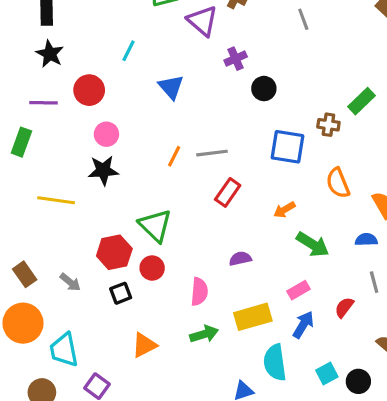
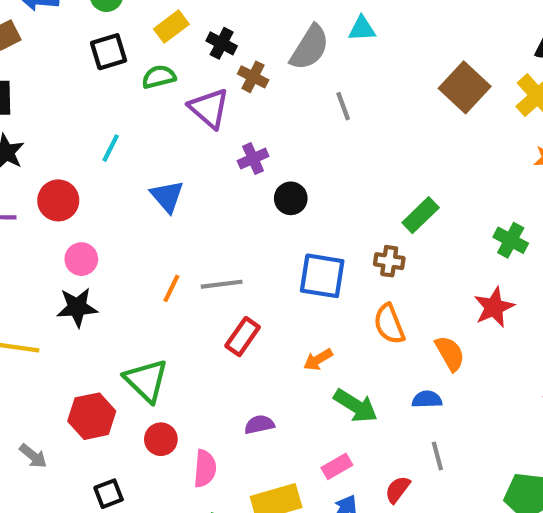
brown cross: (328, 125) -> (389, 261), moved
red circle: (152, 268) -> (161, 439), moved
black square: (121, 293) -> (109, 494), moved

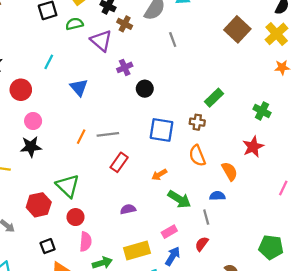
gray line: (437, 456) -> (206, 217), moved
pink semicircle: (205, 469) -> (86, 242), moved

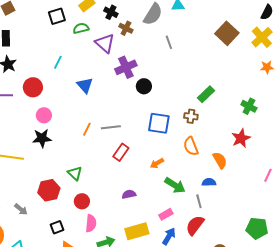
purple cross: (125, 67) -> (126, 67), size x1.5
green triangle: (68, 186) -> (75, 173), size x0.7
red semicircle: (202, 244) -> (195, 225), size x1.5

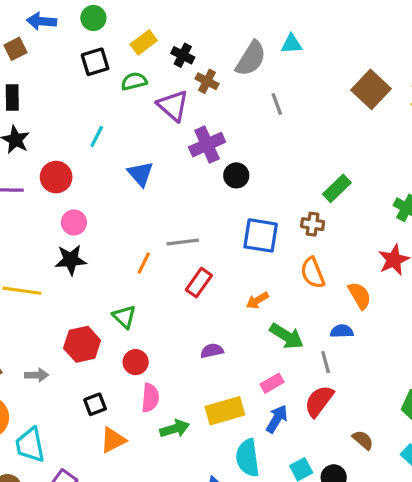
orange line: (87, 129) -> (144, 263), moved
gray arrow: (21, 209) -> (37, 375), turned -40

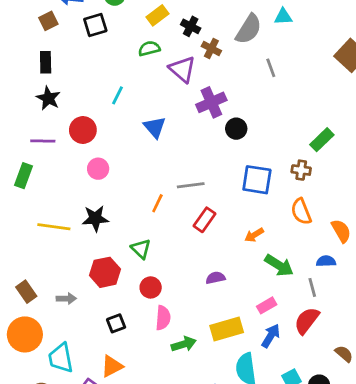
black square: (95, 62) -> (95, 25), moved
black star: (71, 260) -> (95, 218), moved
orange triangle: (113, 440) -> (112, 366), moved

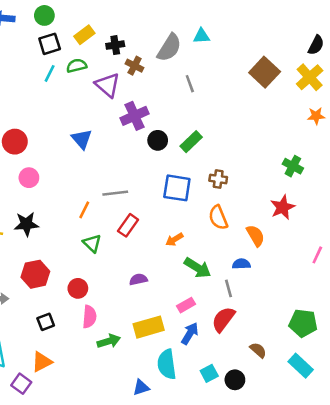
black square: (95, 25) -> (50, 44), moved
black cross: (191, 26) -> (115, 45), turned -36
cyan line: (117, 95) -> (50, 73), moved
green rectangle: (322, 140) -> (191, 142), moved
green triangle: (141, 249) -> (92, 243), moved

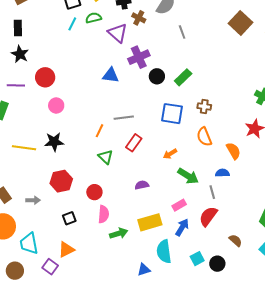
blue triangle: (82, 139) -> (111, 75), moved, turned -42

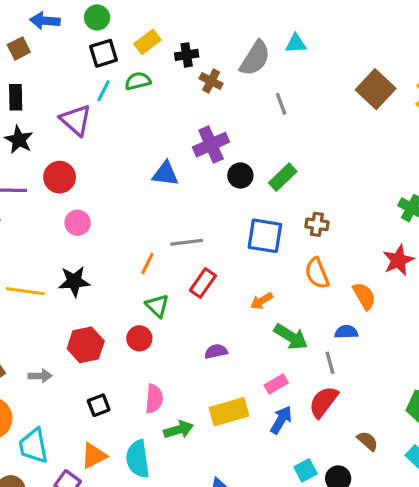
purple triangle: (118, 33) -> (76, 120), moved
red circle: (94, 192) -> (139, 338), moved
cyan semicircle: (164, 252) -> (138, 459), moved

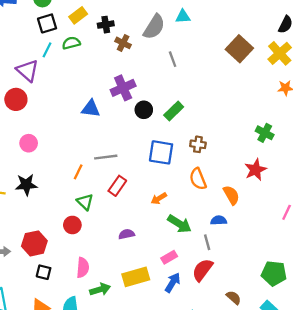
red circle: (60, 177) -> (16, 99), moved
red hexagon: (86, 345) -> (34, 243), moved
black square: (99, 405) -> (44, 272), turned 35

